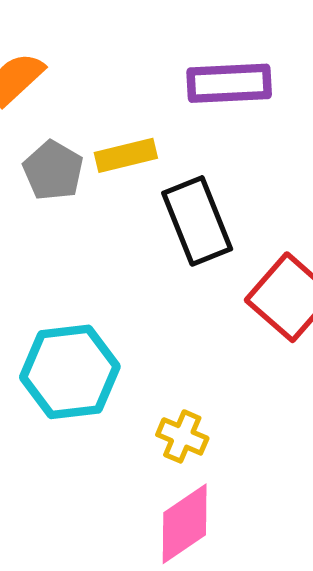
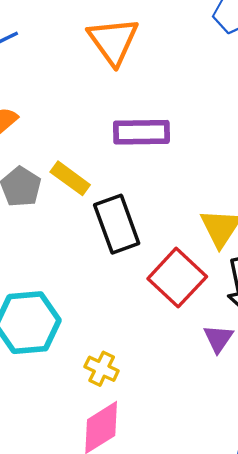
yellow rectangle: (126, 155) -> (70, 178), turned 48

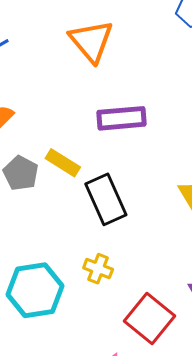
red square: (177, 278) -> (150, 318), moved
yellow cross: (102, 369) -> (98, 269), moved

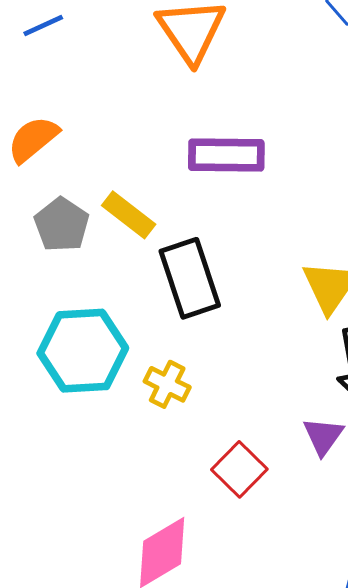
cyan hexagon: (35, 290) -> (83, 351), moved
red square: (150, 318) -> (239, 469), size x0.7

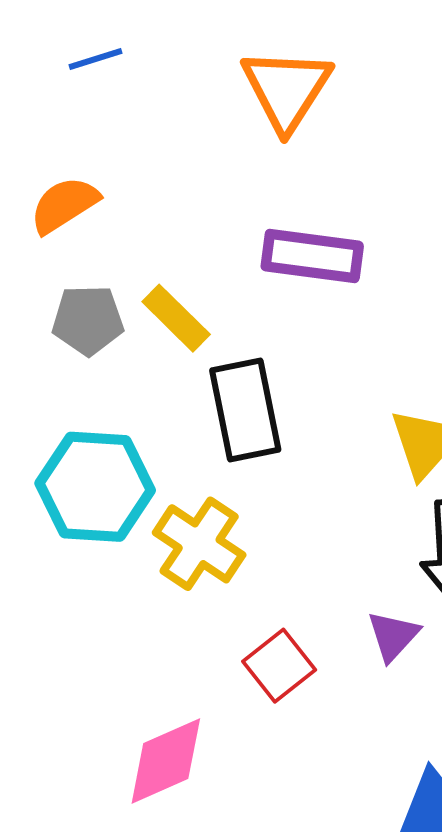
gray pentagon: (62, 225) -> (88, 320), turned 30
yellow cross: (167, 384) -> (199, 544), size x1.5

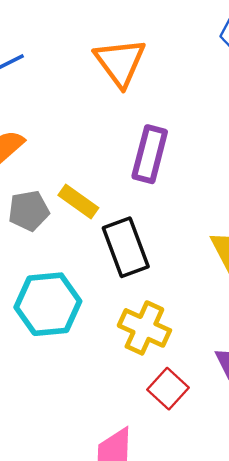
purple rectangle: (312, 256) -> (150, 154), turned -74
yellow cross: (199, 544) -> (144, 328), moved

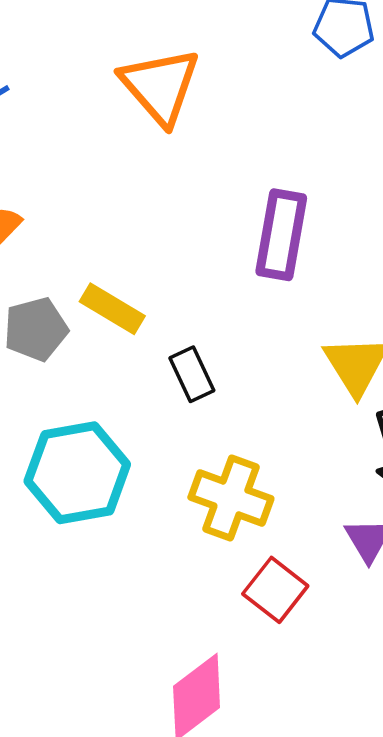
purple rectangle: (150, 154) -> (281, 235), moved
black rectangle: (126, 247) -> (192, 374), size x0.6

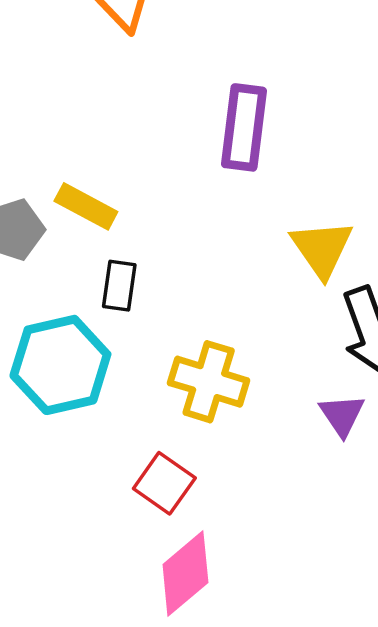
black rectangle: (192, 374) -> (119, 286), moved, turned 36
red square: (275, 590) -> (164, 483), moved

